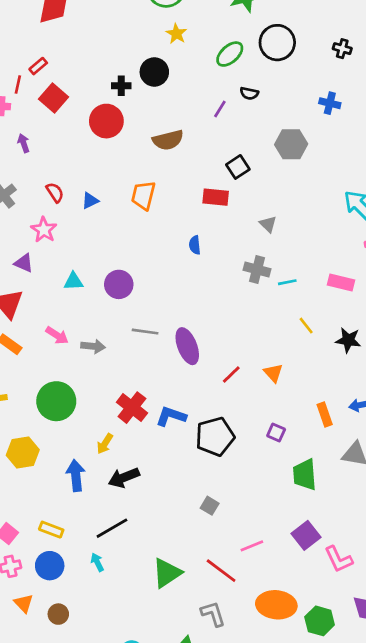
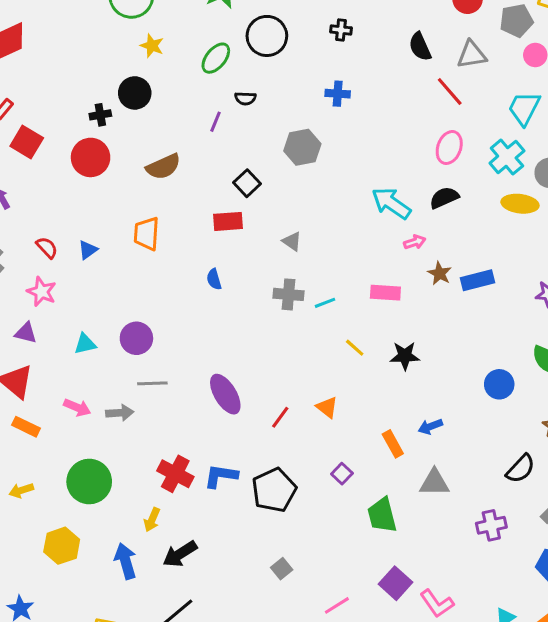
gray line: (145, 332) -> (152, 383), moved
purple square: (276, 433) -> (342, 474), turned 30
gray square: (210, 506) -> (282, 569), turned 30

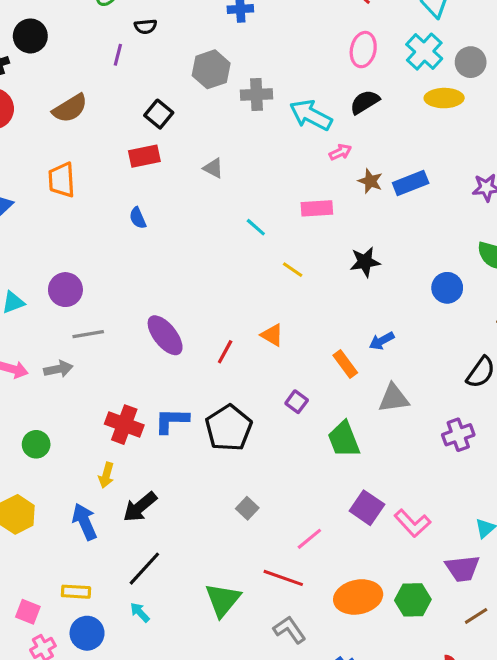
gray cross: (289, 294) -> (257, 94), moved
cyan line: (325, 303) -> (256, 227), turned 70
black star: (405, 356) -> (365, 262), moved
green circle: (89, 482) -> (36, 444), size x0.6

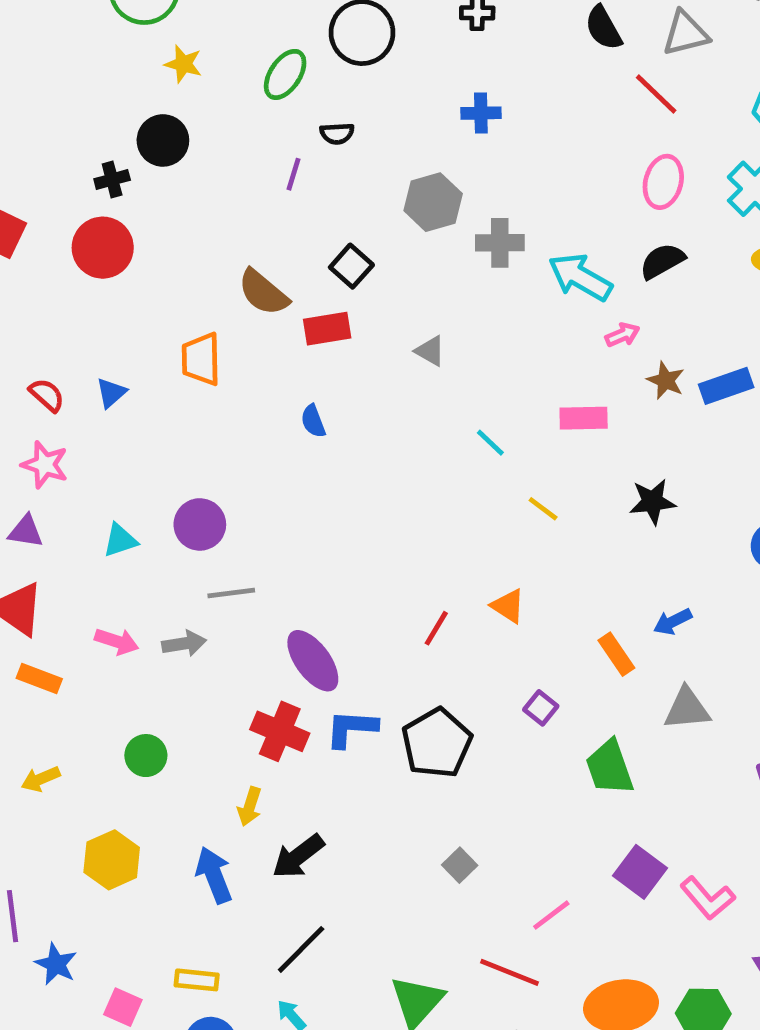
brown semicircle: (70, 108) -> (263, 292), moved, turned 69
purple ellipse: (165, 335) -> (313, 661), moved

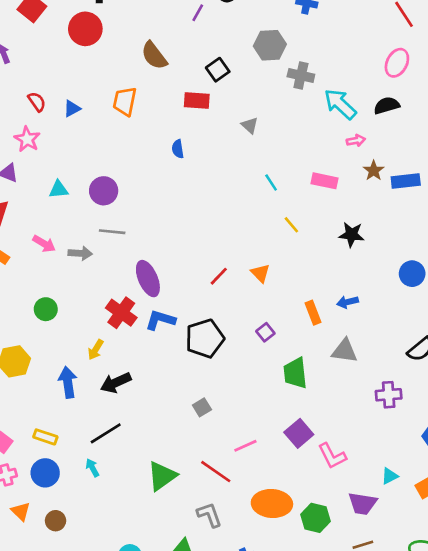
brown semicircle: (263, 292) -> (154, 56), moved

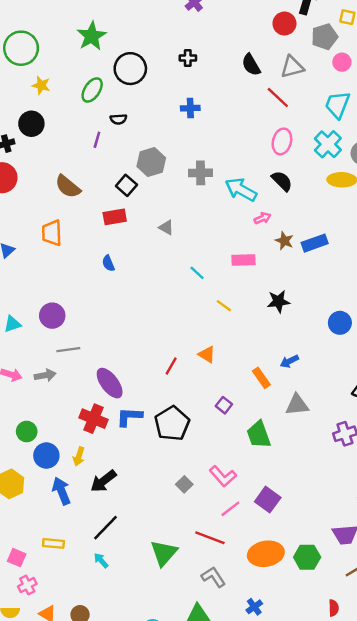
gray hexagon: (270, 45) -> (151, 162), moved
black semicircle: (387, 106) -> (282, 181), turned 75
purple square: (299, 433) -> (268, 500), moved
pink L-shape: (332, 456) -> (223, 476), moved
blue circle: (45, 473) -> (46, 456), moved

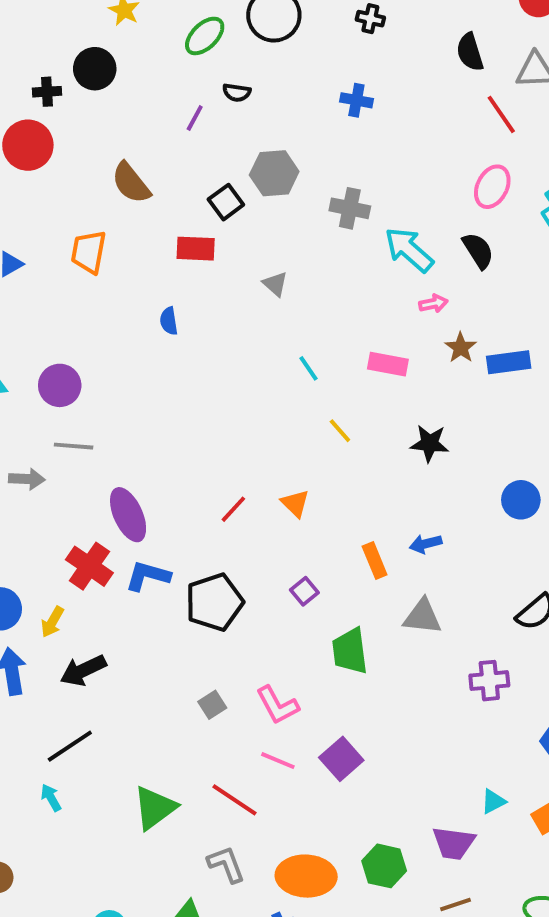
pink line: (230, 509) -> (278, 761), turned 48
orange ellipse: (266, 554) -> (306, 876), moved

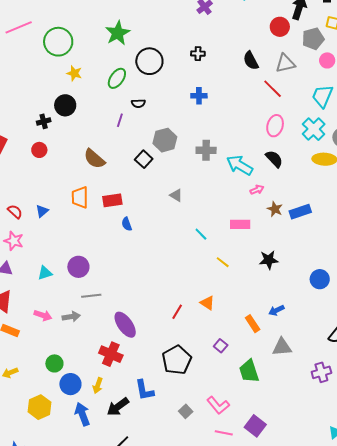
red circle: (28, 145) -> (39, 150), size x0.6
red rectangle: (196, 249) -> (112, 200), moved
blue L-shape: (148, 576) -> (144, 390), moved, turned -105

